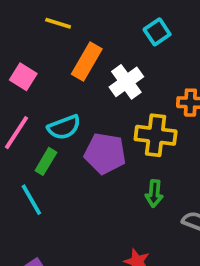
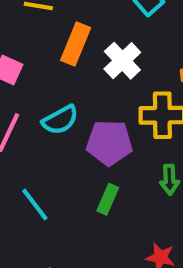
green rectangle: (46, 161) -> (108, 199), moved

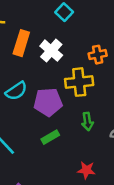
green rectangle: (108, 199) -> (50, 137), turned 42

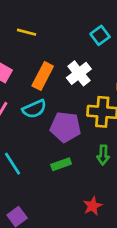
orange rectangle: (21, 43) -> (43, 76), moved
red star: (86, 170) -> (93, 206), turned 30

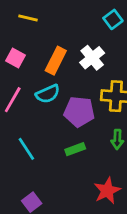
yellow line: (27, 32) -> (28, 18), moved
red star: (93, 206) -> (107, 191), size x1.4

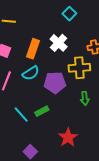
green rectangle: (75, 149) -> (42, 111), moved
red star: (107, 191) -> (68, 137), moved

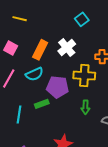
green rectangle: (42, 111) -> (42, 104), moved
cyan line: (21, 114) -> (19, 114), turned 42

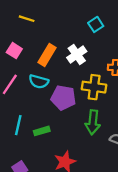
cyan semicircle: (34, 74) -> (39, 82), turned 36
green rectangle: (42, 104) -> (42, 131), moved
green arrow: (85, 107) -> (93, 122), size x1.5

